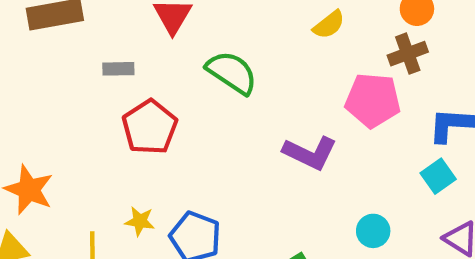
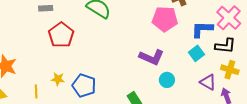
purple L-shape: (310, 153) -> (152, 57), moved

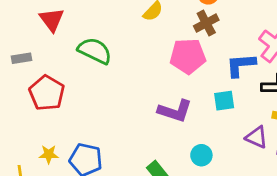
cyan square: (196, 53) -> (224, 101), moved, turned 35
cyan circle: (167, 80) -> (201, 155), moved

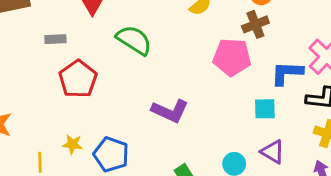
purple L-shape: (175, 111) -> (170, 111), moved
purple triangle: (257, 137) -> (273, 152), moved

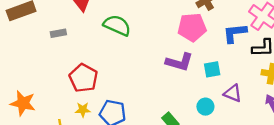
red pentagon: (78, 79) -> (83, 78), moved
cyan square: (265, 109) -> (212, 69), moved
purple L-shape: (170, 111) -> (179, 62), moved

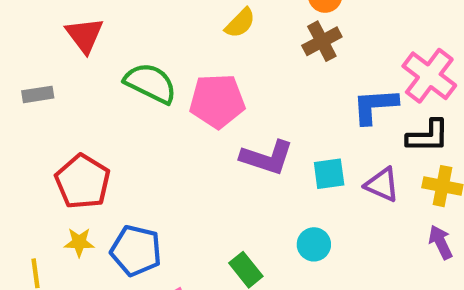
pink pentagon: (192, 27) -> (217, 101), moved
purple triangle: (233, 93) -> (382, 185), moved

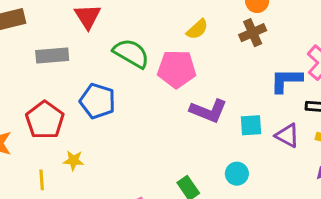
yellow semicircle: (240, 23) -> (197, 29), moved
gray rectangle: (38, 94) -> (52, 55), size x1.5
red pentagon: (83, 182) -> (45, 120), moved
blue pentagon: (136, 251) -> (98, 101), moved

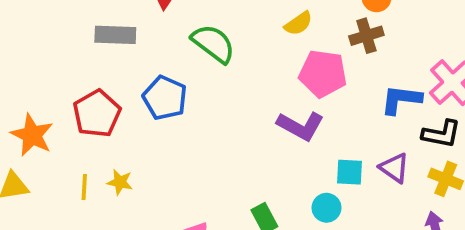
pink pentagon: (177, 69) -> (323, 74), moved
cyan square: (251, 125) -> (349, 172), moved
yellow star: (74, 160) -> (120, 182), moved

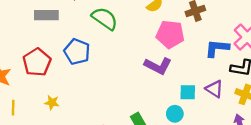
yellow line: (84, 187) -> (13, 108), moved

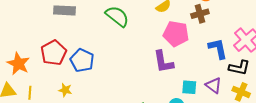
blue L-shape: (217, 48) -> (218, 49), turned 70
blue pentagon: (77, 52) -> (82, 60), moved
purple L-shape: (158, 66) -> (163, 62), turned 50

